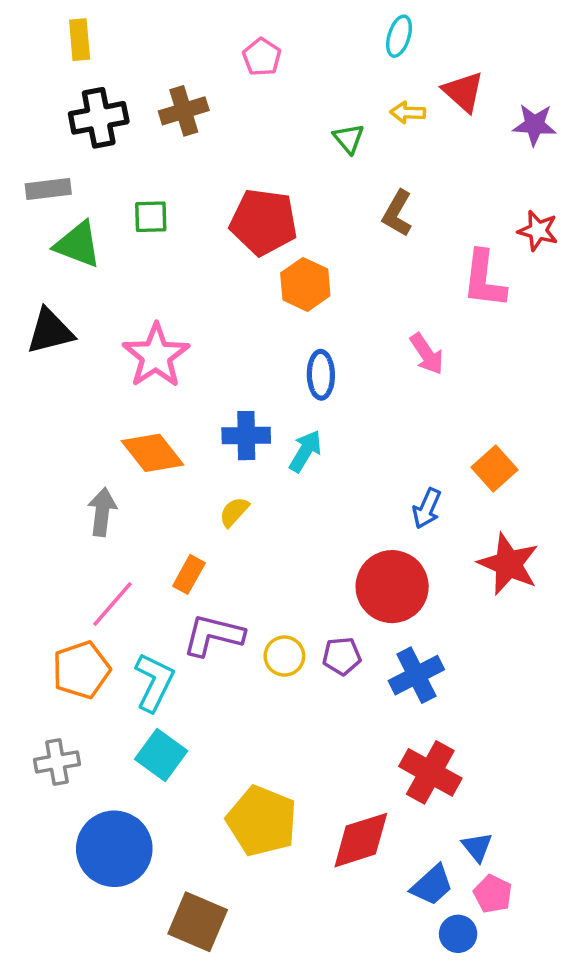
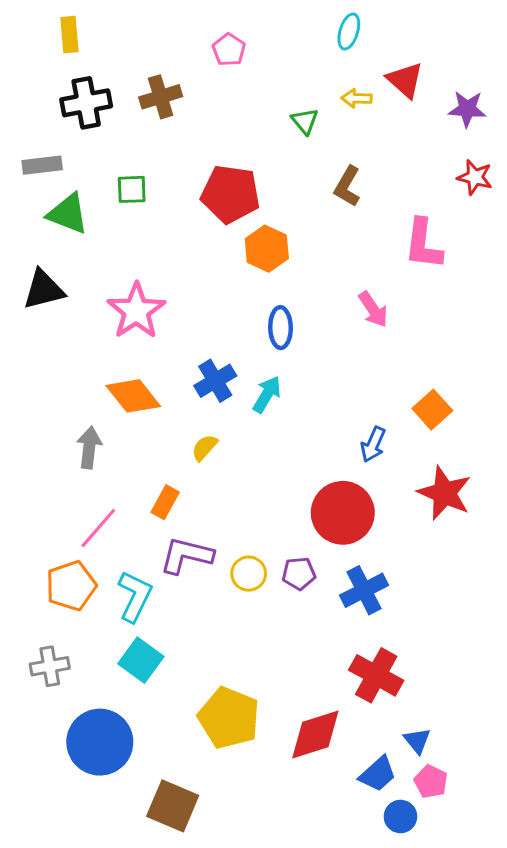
red star: (538, 231) -> (475, 177), moved
blue cross: (246, 436) -> (215, 381), turned -30

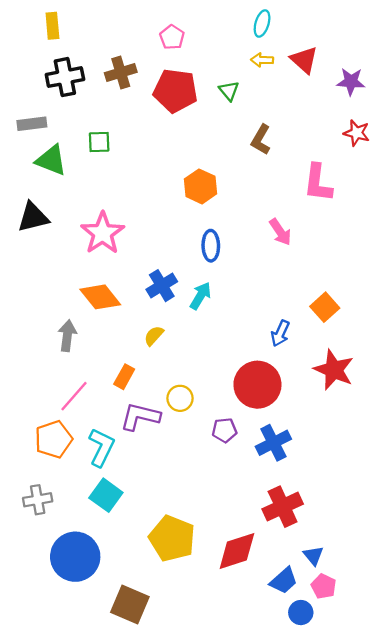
yellow arrow: (356, 98) -> (262, 60), moved
red pentagon: (230, 194) -> (175, 91), moved
yellow circle: (249, 574) -> (180, 398), moved
red cross: (376, 675) -> (283, 507), turned 36

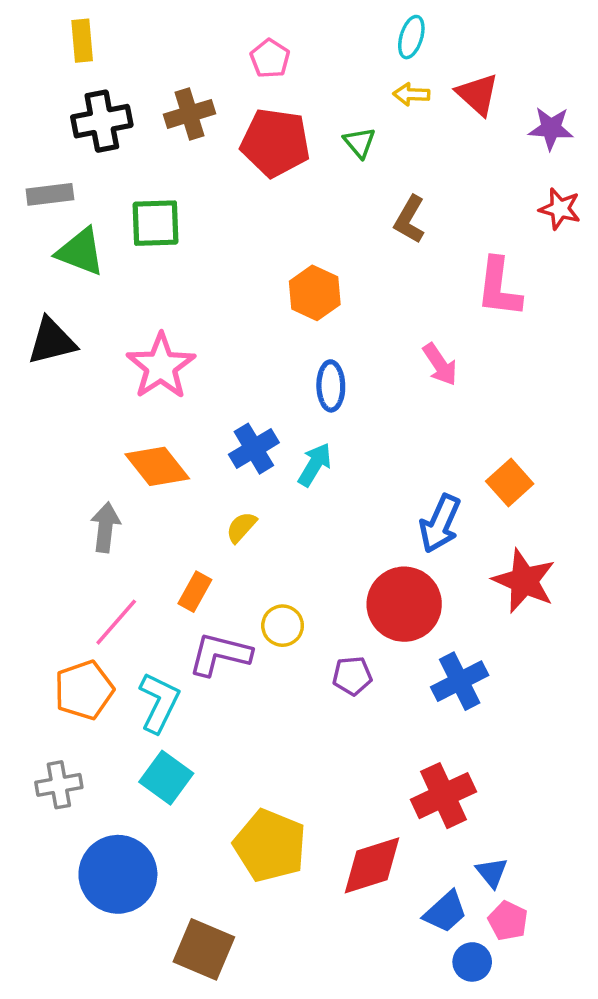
green square: (99, 142) -> (156, 223), size x1.4
blue arrow: (280, 333) -> (440, 524), size x1.4
blue cross: (273, 443) -> (460, 681), moved

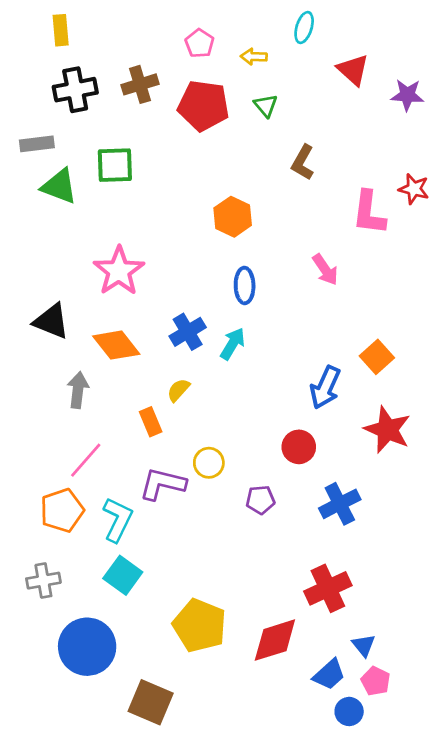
yellow arrow: (411, 94) -> (254, 57), moved
red star: (560, 209) -> (414, 189), moved
black triangle: (52, 341) -> (51, 321), moved, turned 36
orange rectangle: (195, 592) -> (151, 422), moved, turned -52
red circle: (404, 604) -> (299, 447), size x0.6

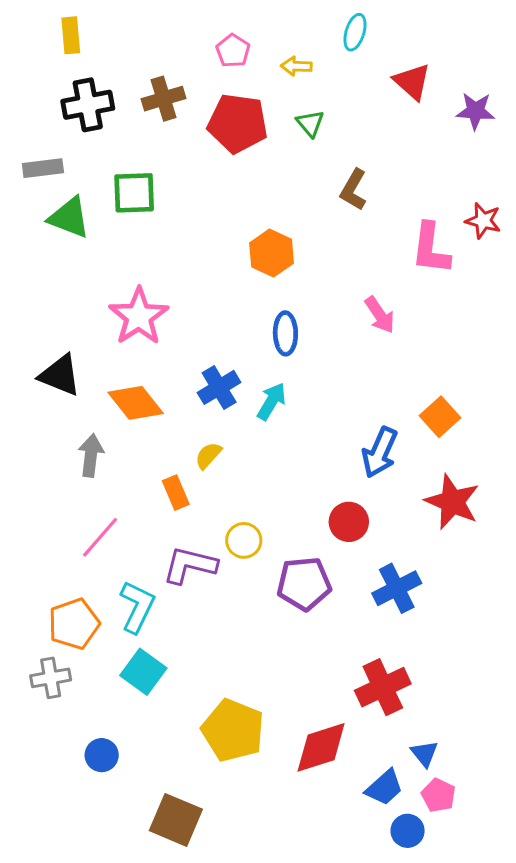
purple pentagon: (260, 500) -> (304, 584), size x1.6
orange pentagon: (62, 510) -> (74, 624), moved
blue circle: (87, 647) -> (102, 755), size x0.5

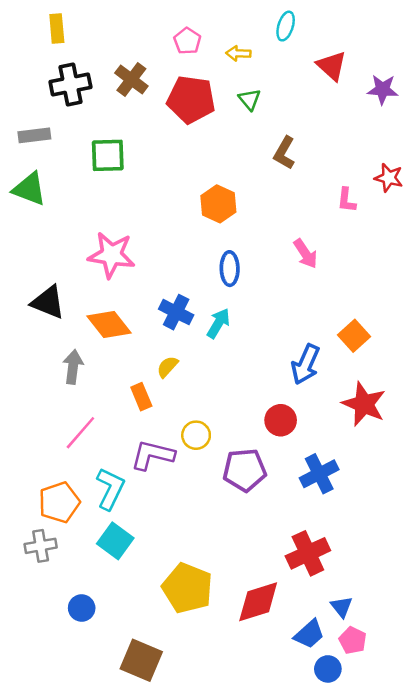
brown cross: (163, 99) -> (131, 80), turned -36
green triangle: (69, 218) -> (29, 189), moved
pink L-shape: (431, 248) -> (347, 200), size x0.6
pink star: (139, 316) -> (111, 255), turned -30
blue cross: (219, 387) -> (176, 312), turned -32

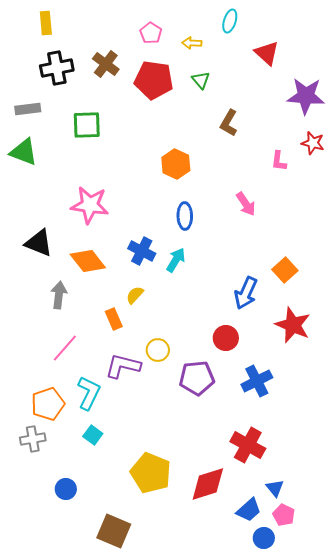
purple star: (383, 89) -> (306, 96), moved, size x1.5
cyan square: (115, 541) -> (93, 435), size x0.7
red cross: (308, 553) -> (248, 445), turned -36

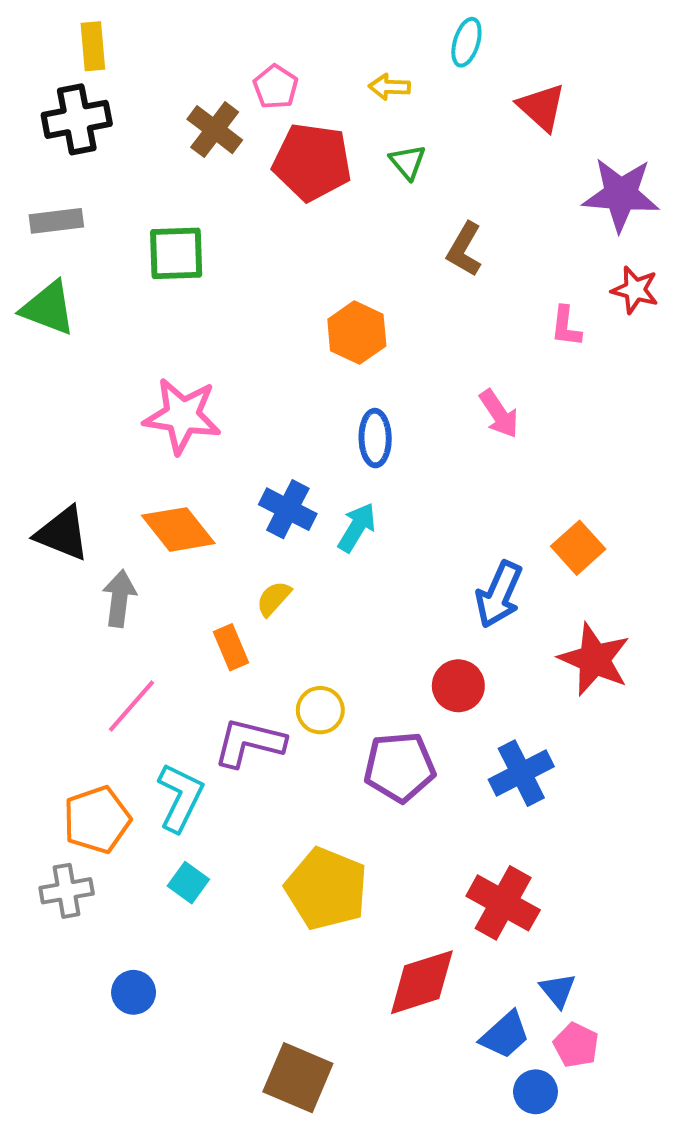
pink pentagon: (151, 33) -> (276, 87), moved
black cross: (57, 68) -> (77, 119), moved
black triangle: (39, 243) -> (62, 534), moved
yellow pentagon: (151, 473) -> (326, 889), moved
brown square: (114, 531) -> (298, 1078), moved

